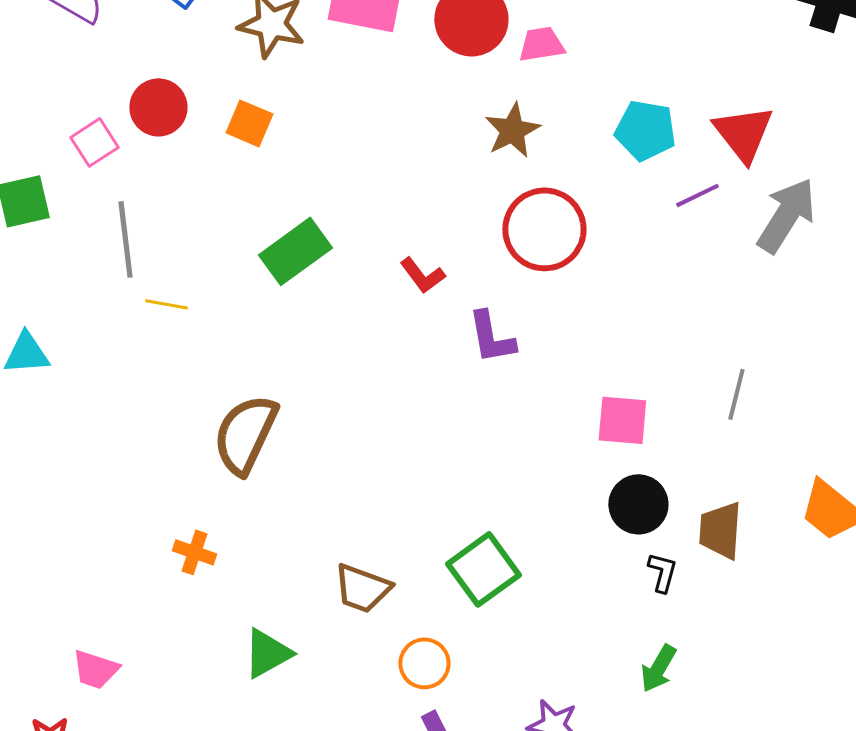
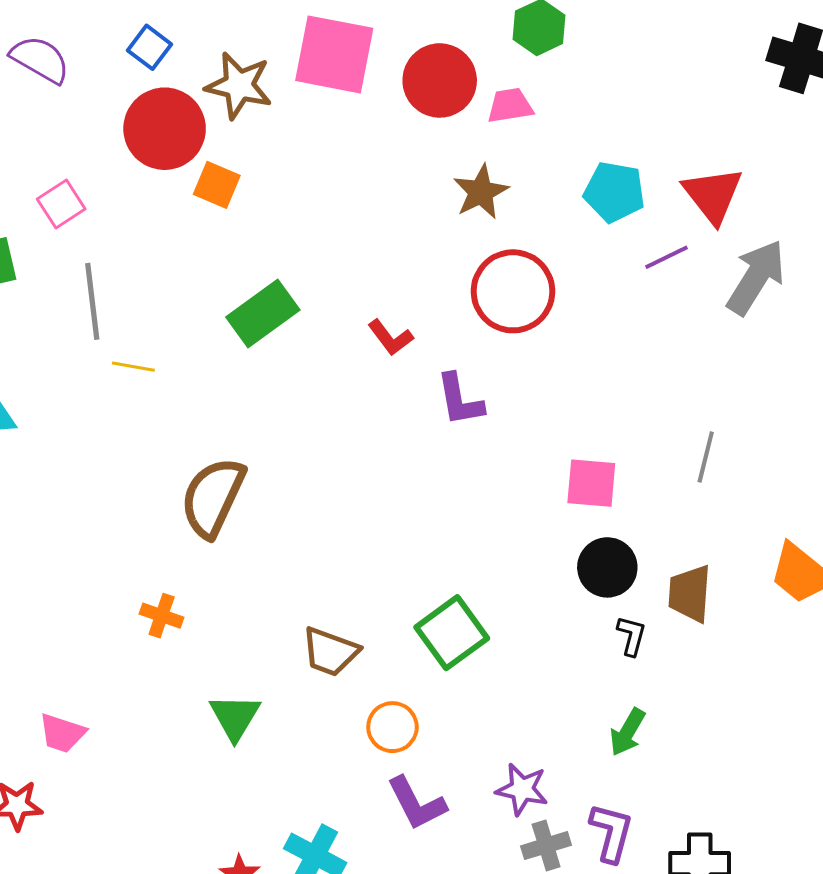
red circle: (158, 107) -> (165, 129), moved, size x1.4
green triangle: (267, 653) -> (235, 717), turned -30

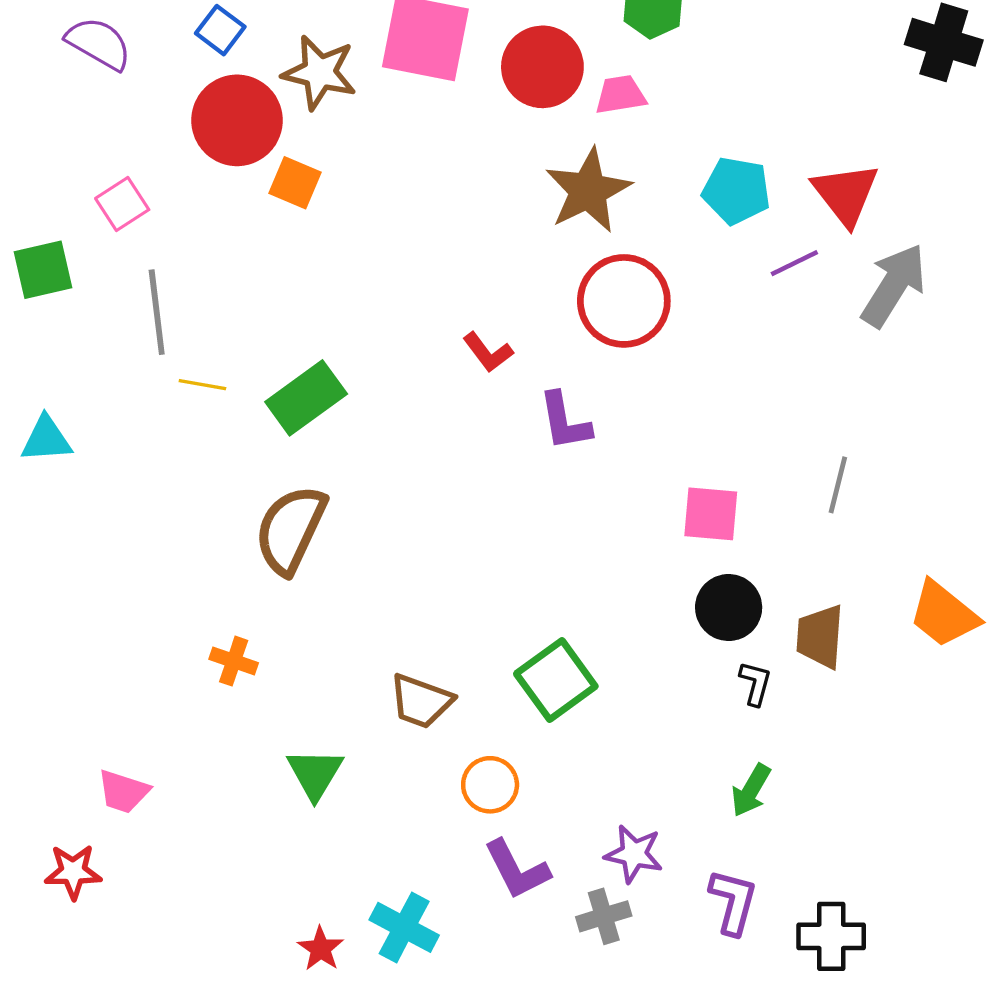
brown star: (481, 192) -> (588, 191), size x1.4
green rectangle: (263, 313) -> (306, 398), moved
gray cross: (546, 846) -> (604, 916), moved

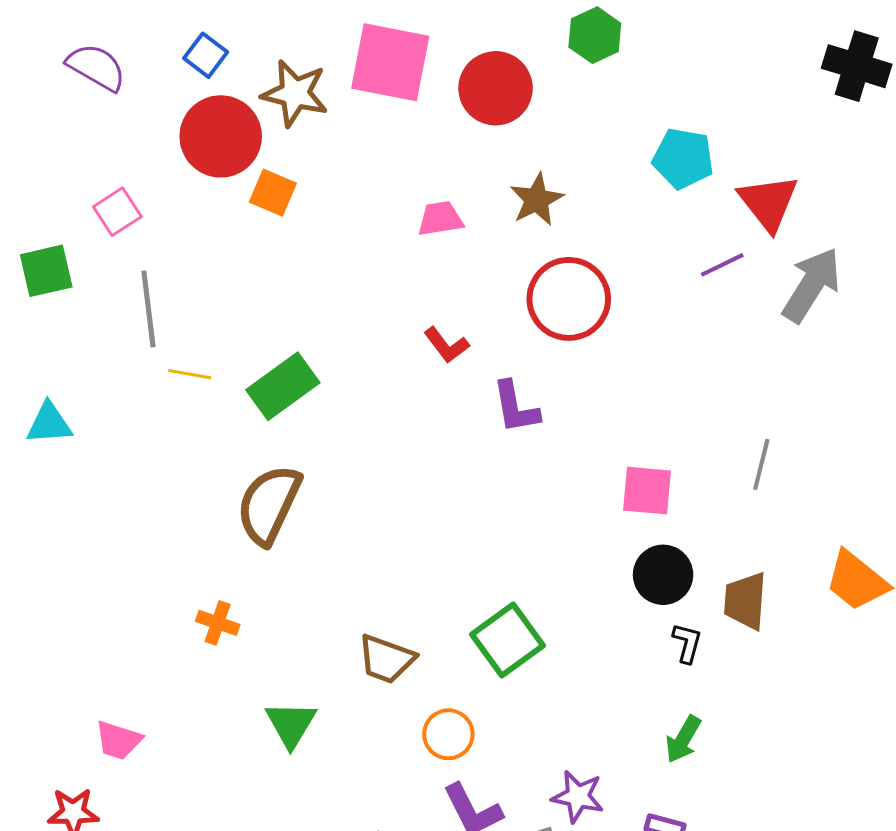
pink trapezoid: (620, 95) -> (440, 219), moved
brown star: (588, 191) -> (537, 200), size x0.7
cyan pentagon: (736, 191) -> (683, 158), moved

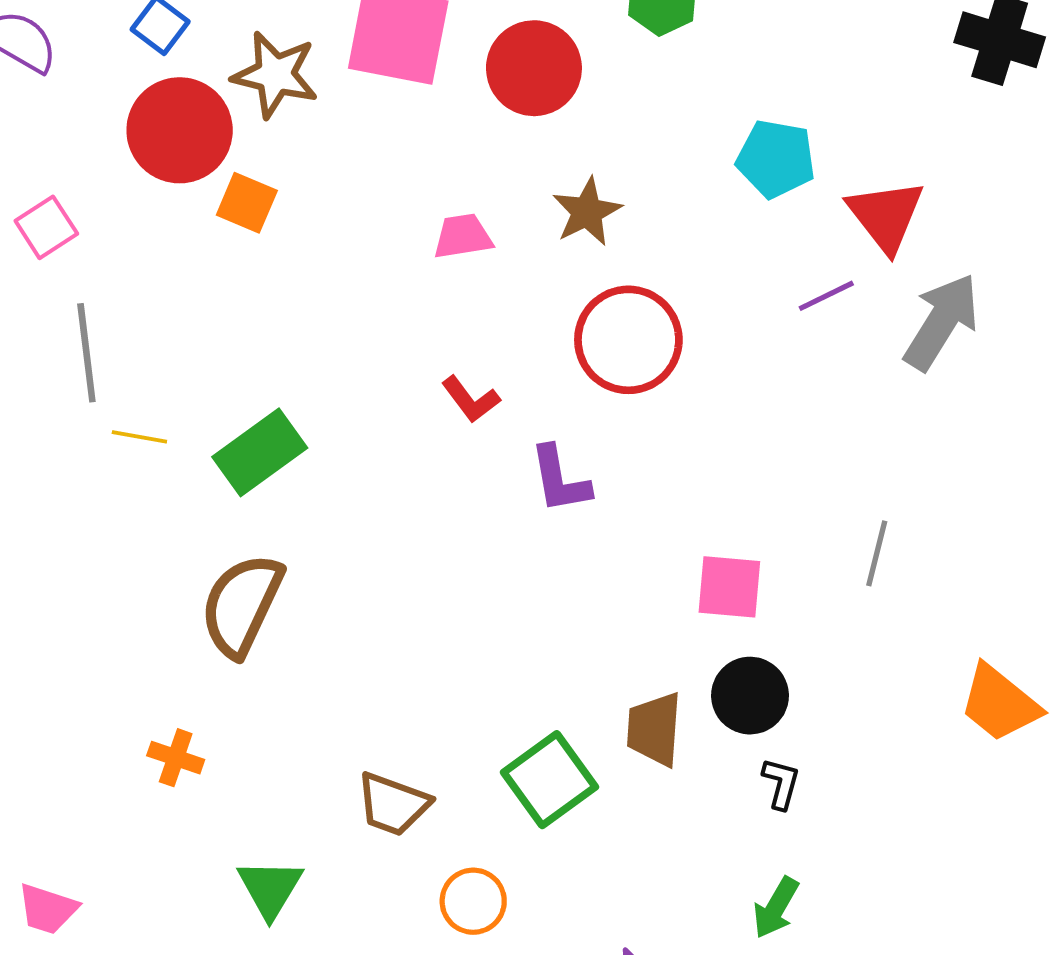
brown trapezoid: (745, 601) -> (654, 729), moved

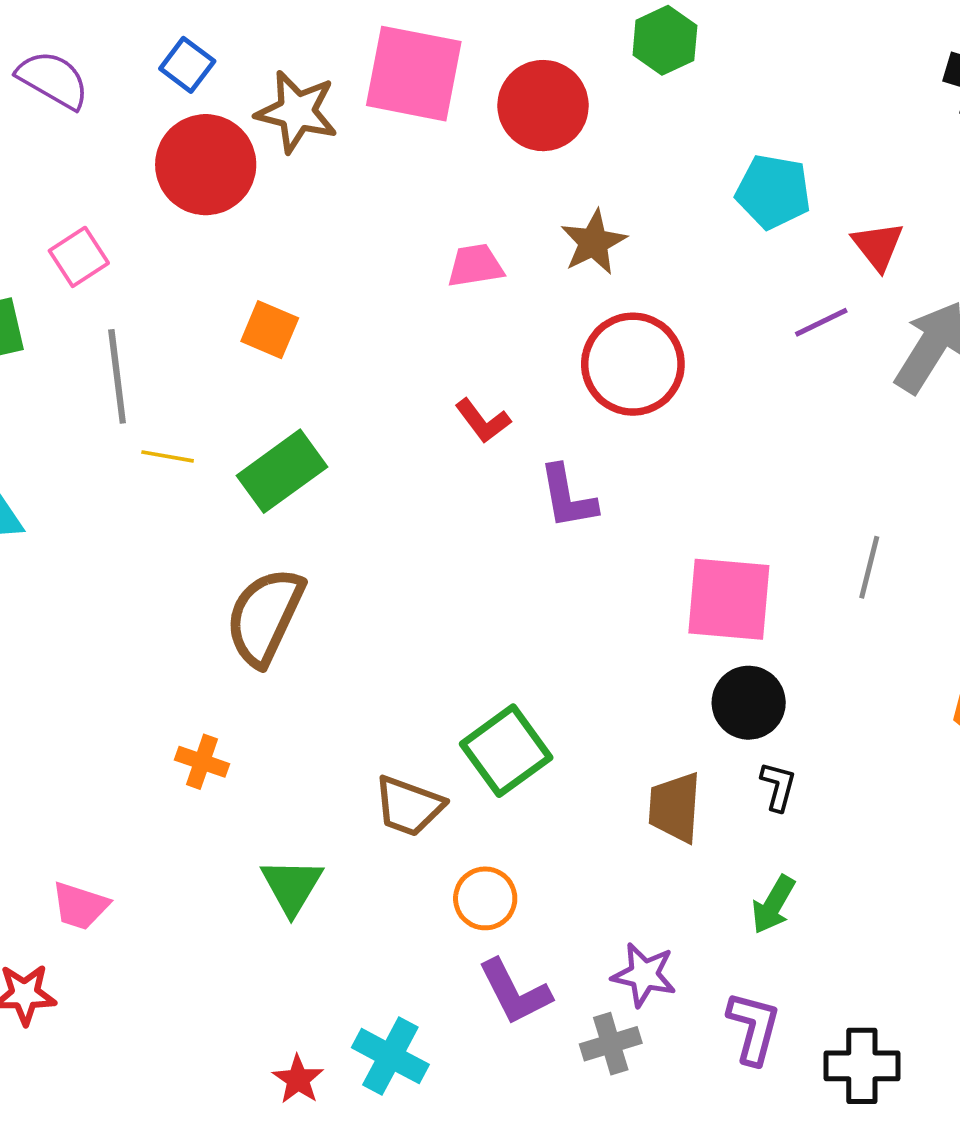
orange square: (247, 203) -> (270, 330), moved
red triangle: (886, 216) -> (878, 246), size x0.7
pink square: (729, 587) -> (729, 599), size x1.4
brown trapezoid: (654, 729) -> (675, 807), moved
green square: (550, 780) -> (506, 751), moved

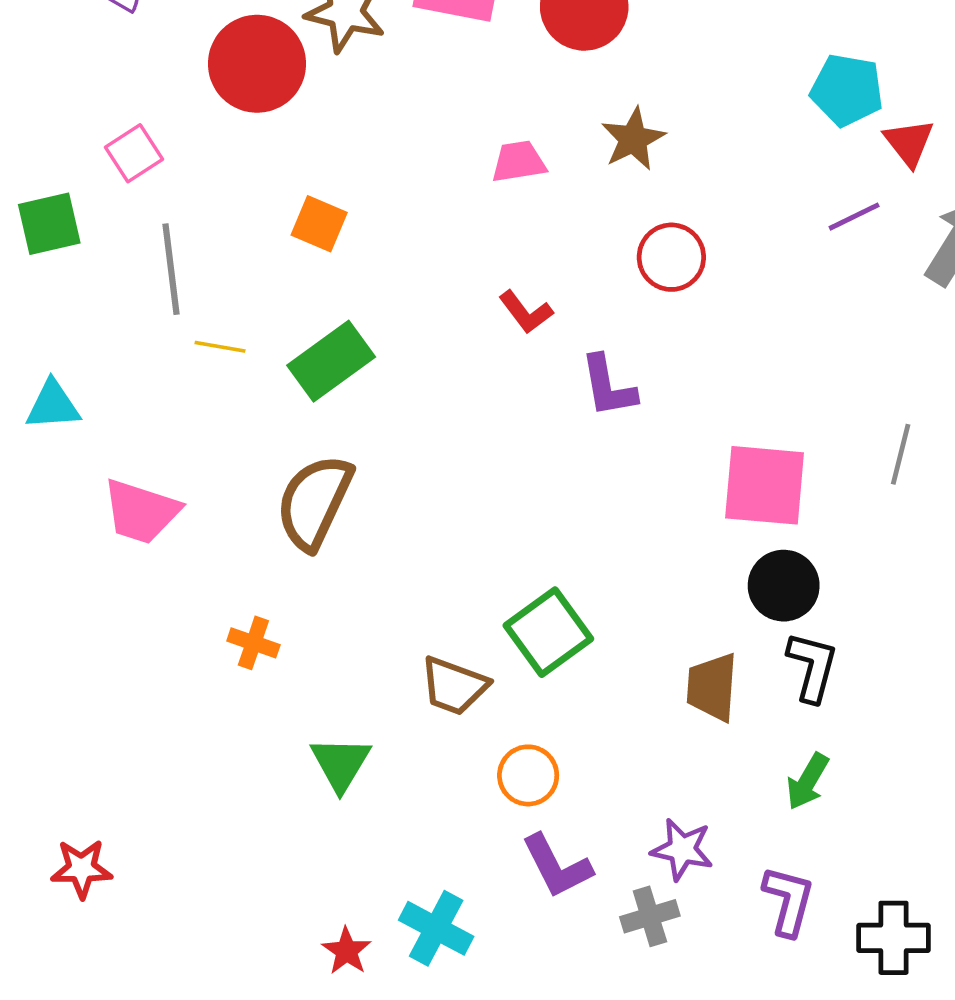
cyan pentagon: (773, 192) -> (847, 90), moved
red circle: (633, 364) -> (671, 257), size x0.7
black L-shape: (778, 786) -> (812, 667), size x1.5
pink trapezoid: (80, 906) -> (141, 512), moved, size x1.4

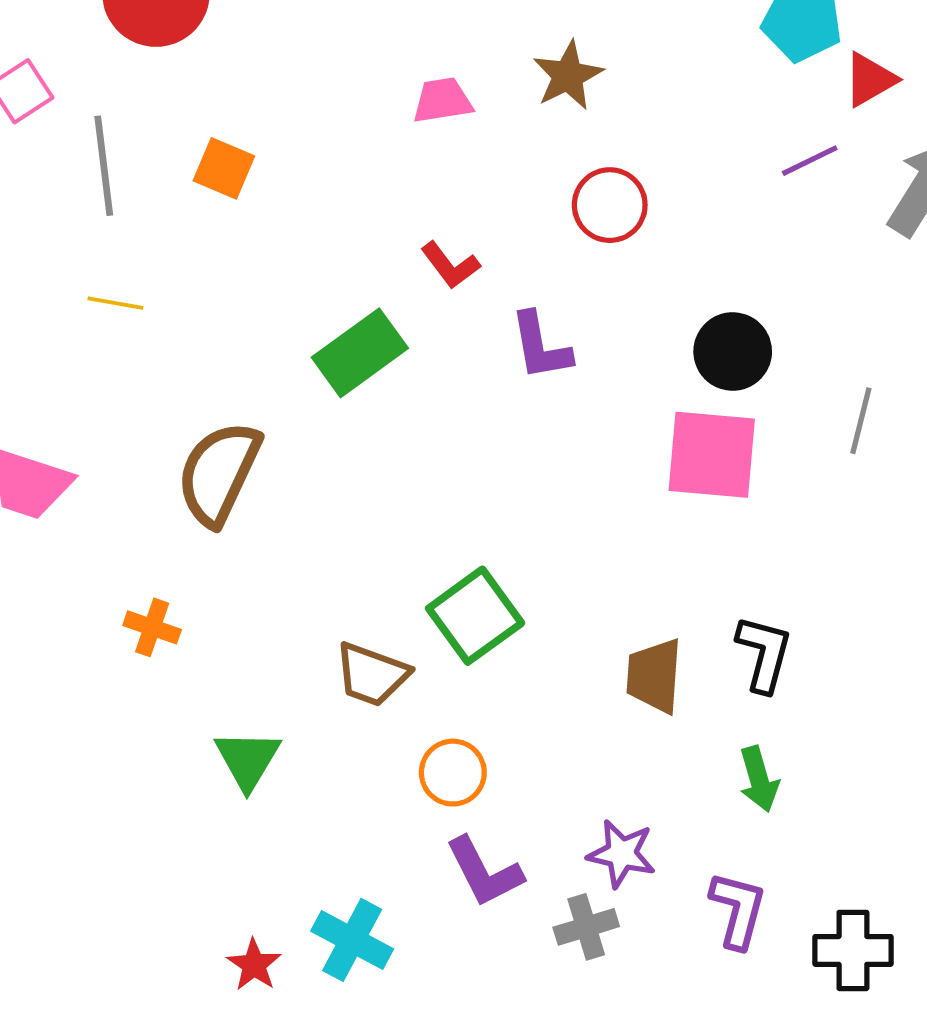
red triangle: (909, 143) -> (870, 80), turned 38
gray line: (171, 269) -> (104, 166), moved
green rectangle: (331, 361) -> (360, 353), moved
black circle: (784, 586) -> (733, 352), moved
green arrow: (808, 781) -> (759, 779), turned -46

